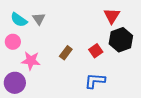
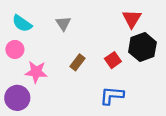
gray triangle: (39, 19) -> (63, 23), moved

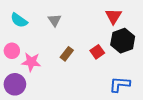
pink circle: (15, 49) -> (12, 51), moved
blue L-shape: (112, 96) -> (120, 84), moved

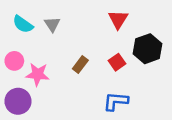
red triangle: (114, 16) -> (118, 19), moved
gray triangle: (55, 20) -> (52, 24), moved
blue L-shape: (120, 84) -> (116, 101), moved

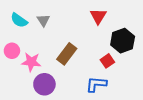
red square: (117, 62) -> (107, 61), moved
brown rectangle: (80, 65) -> (67, 54), size x1.5
purple circle: (18, 101) -> (44, 84), moved

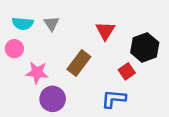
red triangle: (98, 16) -> (105, 31), moved
cyan semicircle: (19, 20) -> (23, 24), turned -30
pink circle: (12, 51) -> (14, 49), moved

